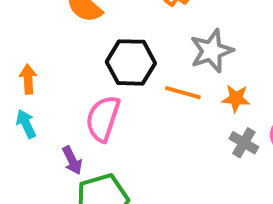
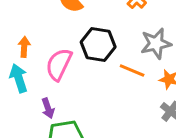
pink semicircle: (103, 118) -> (59, 64), moved
cyan arrow: (26, 124) -> (19, 78), size x1.4

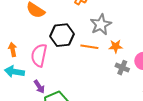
cyan arrow: (19, 78) -> (14, 72), turned -48

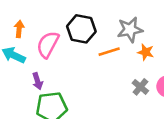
orange star: (116, 46) -> (146, 52), moved
orange line: (89, 47) -> (109, 52), turned -42

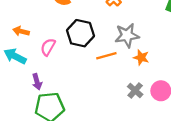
orange arrow: (19, 29) -> (21, 31), turned -84
pink semicircle: (48, 45) -> (48, 47), size x0.7

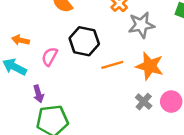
gray star: (127, 35) -> (141, 25), moved
orange star: (141, 57) -> (150, 66), size x1.6

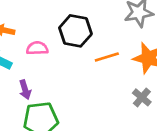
pink semicircle: (50, 57) -> (37, 48), turned 60

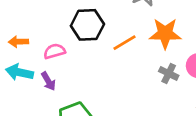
purple arrow: (25, 90) -> (48, 81), moved

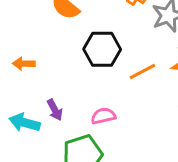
pink semicircle: (54, 51) -> (103, 116), moved
cyan arrow: (19, 72) -> (25, 123), moved

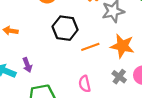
pink semicircle: (103, 116) -> (85, 84), moved, turned -98

